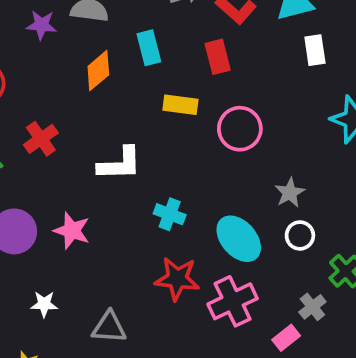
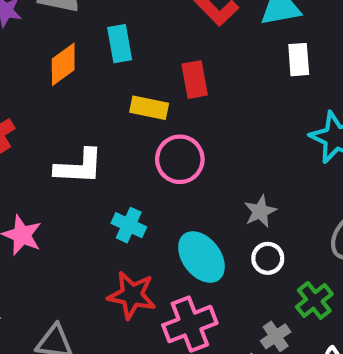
red rectangle: (218, 57) -> (195, 80), moved
pink circle: (240, 129) -> (180, 159), moved

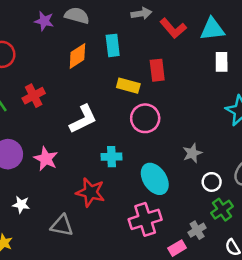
white L-shape: (79, 167) -> (83, 119), turned -32
cyan cross: (129, 225) -> (111, 157), turned -30
white circle: (268, 258) -> (212, 182), moved
red star: (132, 295) -> (90, 192), moved

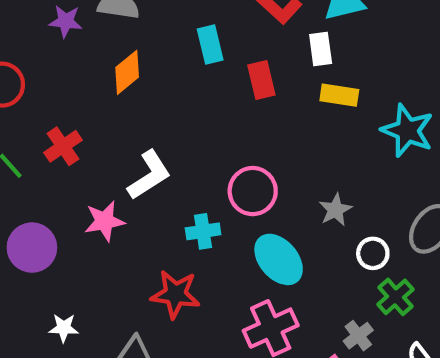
cyan rectangle: (113, 45) -> (210, 45), moved
white rectangle: (222, 62) -> (321, 49), moved
yellow rectangle: (128, 86) -> (339, 95), moved
pink circle: (145, 118) -> (253, 191), moved
pink star: (46, 159) -> (105, 221), moved, turned -30

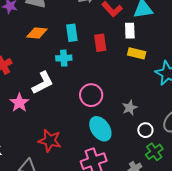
cyan rectangle: (210, 45) -> (72, 33), moved
orange diamond: (127, 72) -> (37, 33), turned 40
pink star: (105, 221) -> (19, 103), turned -30
cyan cross: (203, 231) -> (64, 58), moved

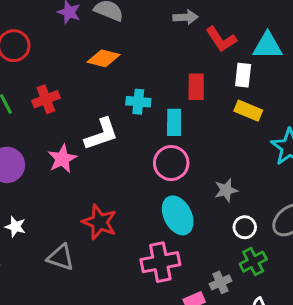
cyan rectangle: (72, 33) -> (174, 122), moved

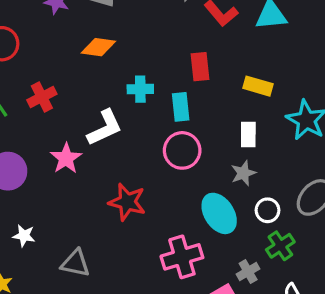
white rectangle: (243, 75) -> (248, 134), moved
cyan ellipse: (178, 215) -> (219, 213), moved
red star: (99, 222) -> (127, 202), moved

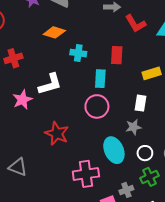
yellow rectangle: (258, 86) -> (152, 73), turned -42
cyan cross: (140, 89) -> (78, 53), moved

